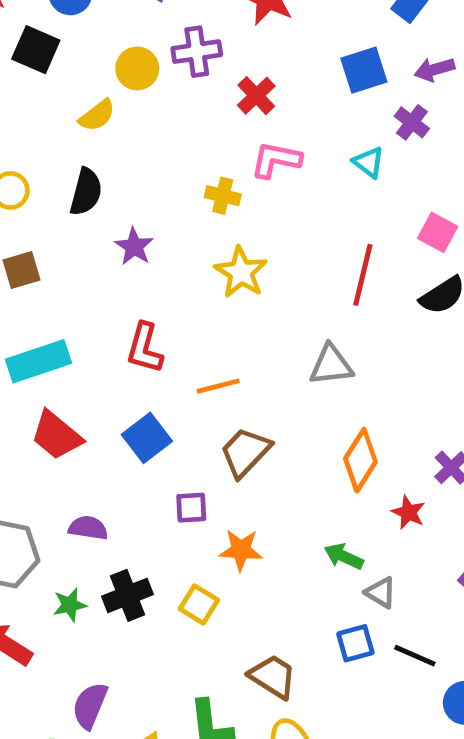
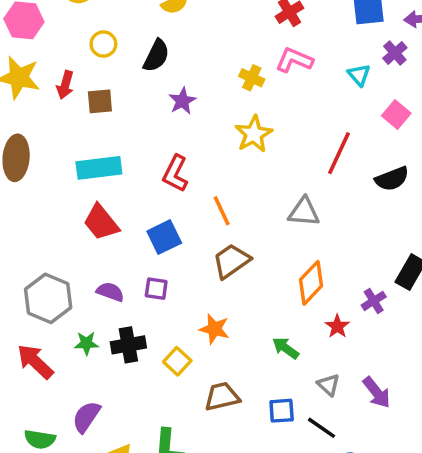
pink square: (438, 232) -> (396, 114), moved
orange line: (218, 386) -> (222, 211), turned 68
purple square: (191, 508) -> (156, 289), moved
gray triangle: (381, 593) -> (328, 385), moved
brown trapezoid: (273, 677) -> (222, 396), moved, turned -57

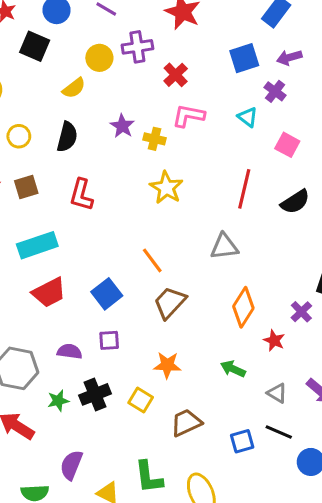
purple star: (182, 101) -> (122, 126), moved
red L-shape: (175, 174) -> (81, 195), moved
red trapezoid: (101, 222) -> (49, 292), turned -66
blue square: (282, 411) -> (242, 441), moved

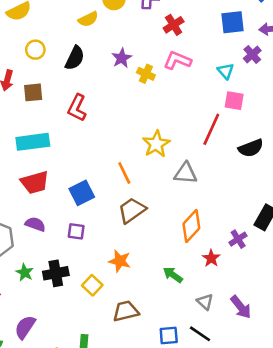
pink square: (287, 145) -> (234, 101), moved, turned -30
yellow star: (166, 188) -> (156, 144), moved
purple semicircle: (70, 351) -> (35, 224), moved
green star: (58, 401) -> (25, 272), turned 30

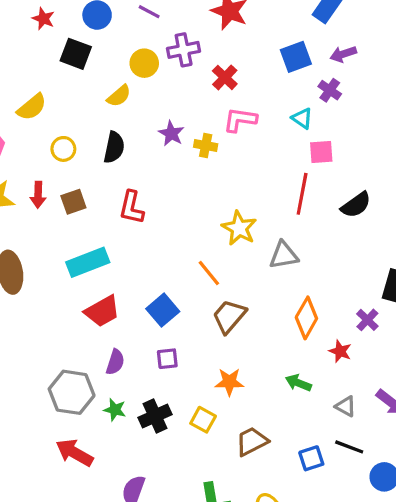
purple semicircle: (35, 224) -> (115, 362), turned 102
green star: (25, 272) -> (115, 410), moved

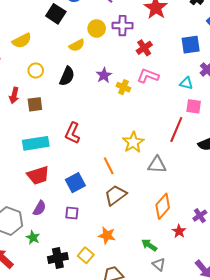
cyan triangle: (302, 118) -> (186, 83), turned -32
red L-shape: (132, 207) -> (72, 133), moved
gray triangle: (346, 406) -> (159, 264), moved
black cross: (155, 416) -> (58, 258), moved

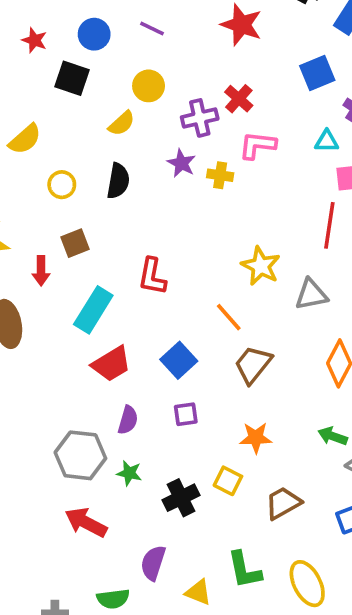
purple cross: (122, 26) -> (200, 118), moved
red arrow: (14, 95) -> (41, 271), moved
cyan rectangle: (36, 143) -> (93, 310), turned -35

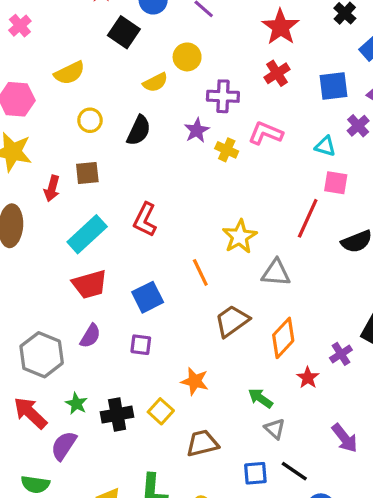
red cross: (239, 99) -> (277, 73), moved
brown trapezoid: (253, 365) -> (232, 321), moved
green star: (129, 473) -> (76, 404), moved
purple semicircle: (153, 563) -> (64, 446), moved

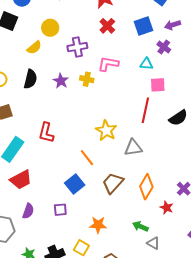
purple star: (197, 130) -> (61, 81), moved
blue square: (148, 297) -> (75, 184), moved

